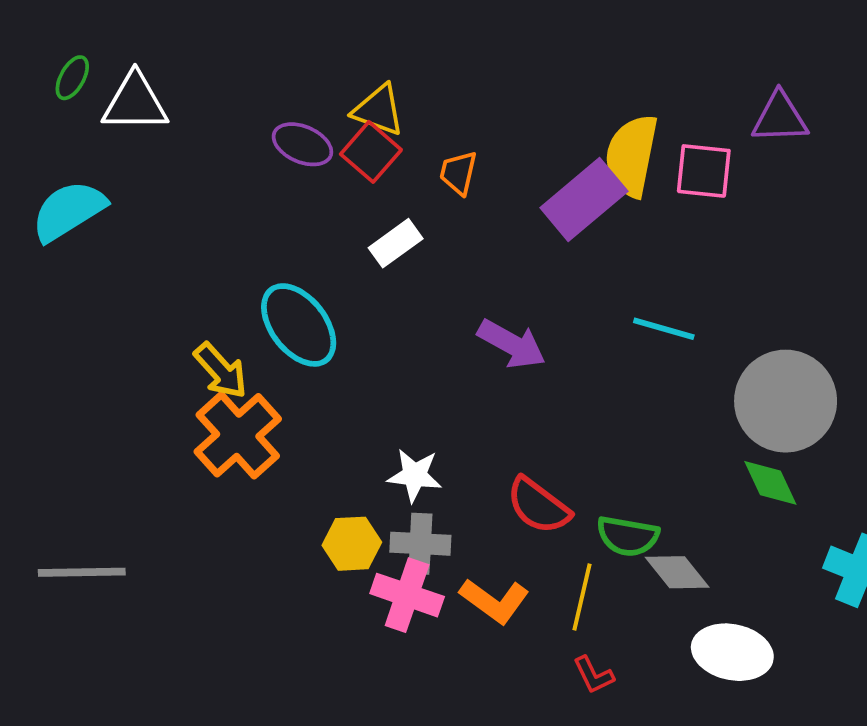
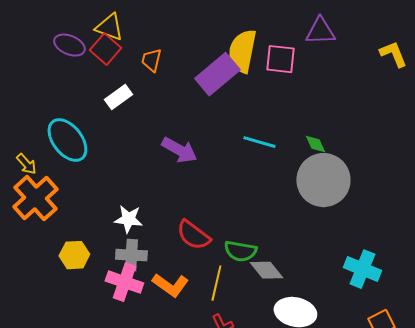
yellow arrow: (221, 371) -> (26, 164), size x0.7
green diamond: (770, 483) -> (315, 144), moved, size x0.7
yellow hexagon: (352, 544) -> (74, 255), moved

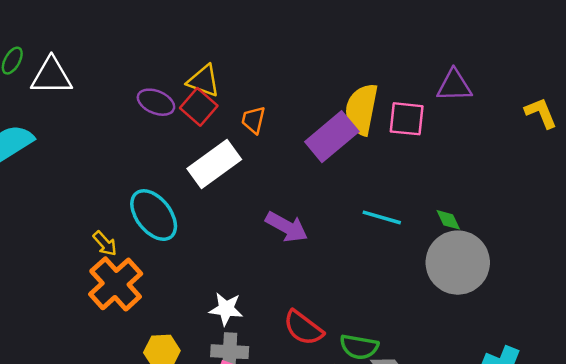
white rectangle: (118, 97) -> (214, 164), size x1.6

